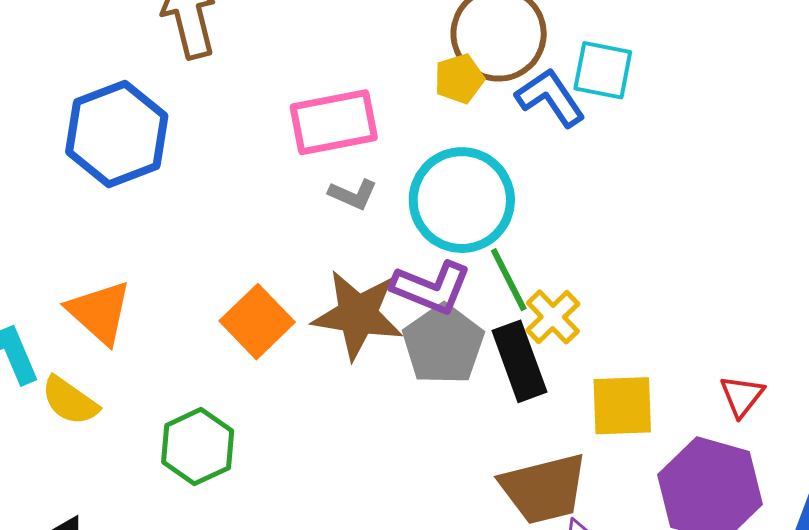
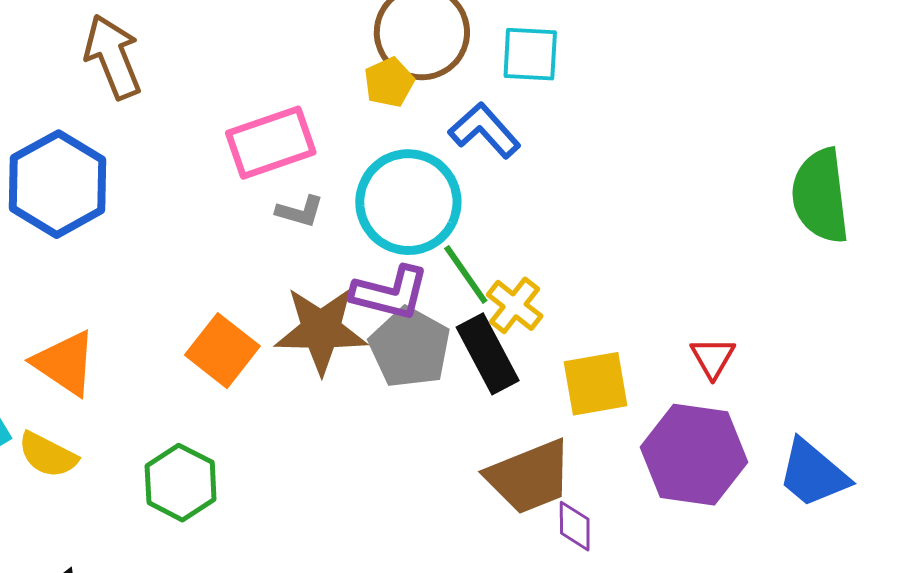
blue L-shape: (550, 98) -> (485, 130), moved

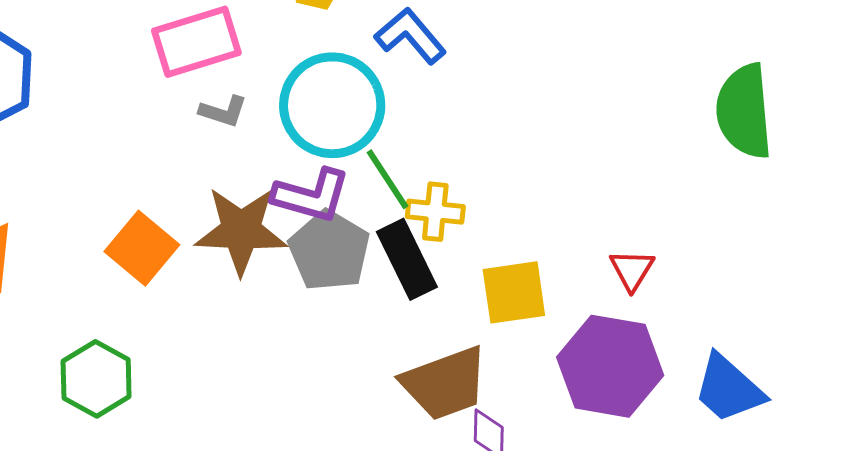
yellow cross: (515, 305) -> (435, 212), turned -34

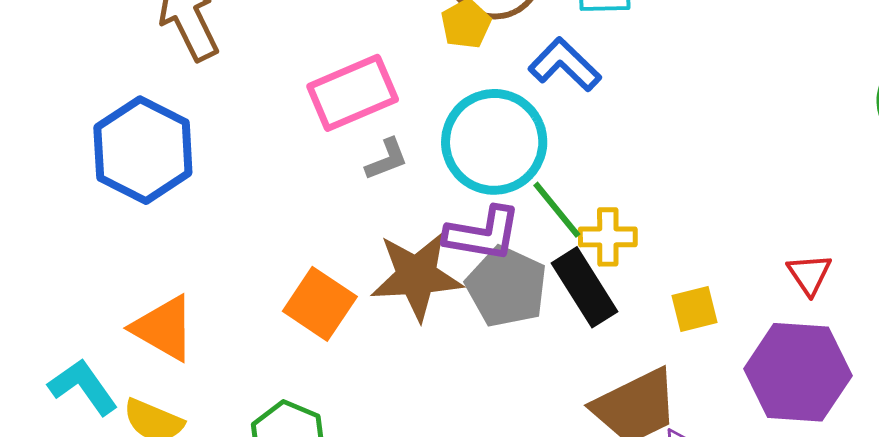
gray L-shape: (223, 111) -> (387, 159), turned -33
yellow square: (514, 292) -> (694, 309), size x0.7

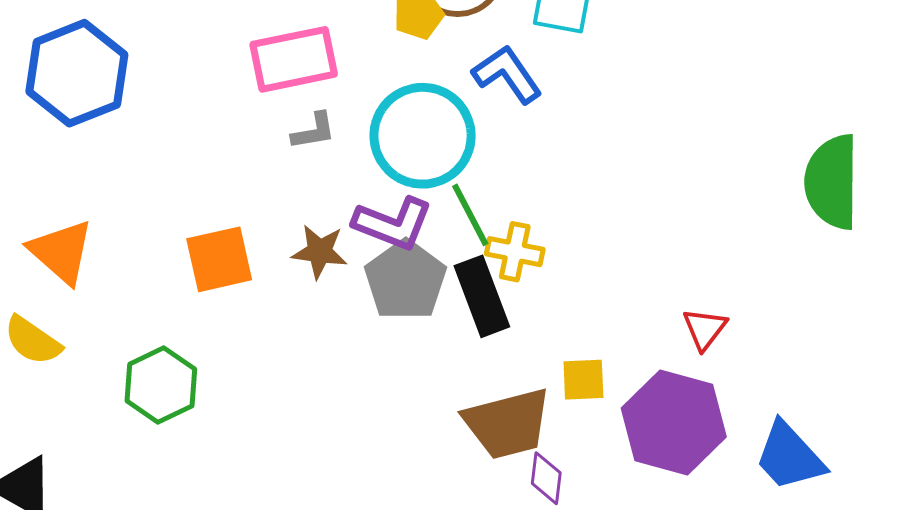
brown star: (417, 276) -> (320, 252), size x0.6
orange square: (320, 304) -> (219, 259), turned 32
yellow square: (694, 309) -> (583, 380), moved

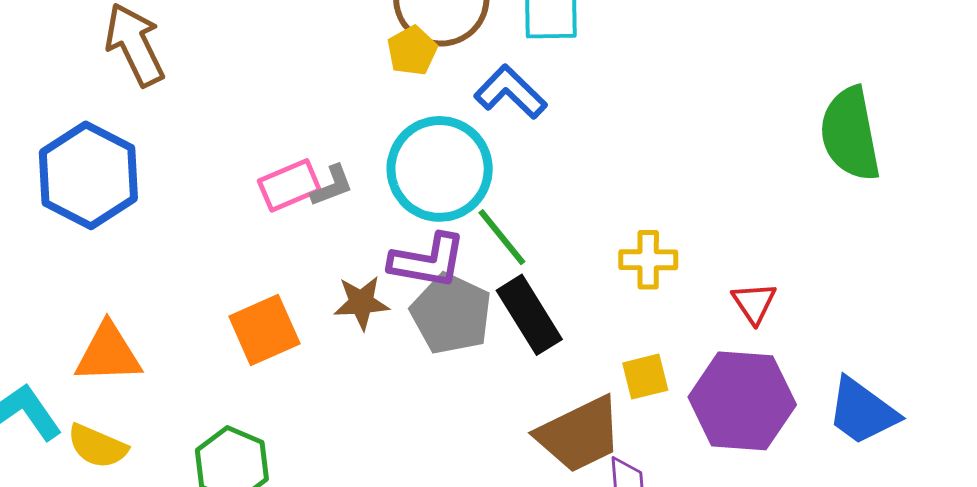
pink rectangle: (294, 59) -> (289, 185), moved, size x0.7
orange triangle: (61, 252) -> (108, 353), turned -32
yellow cross: (515, 252) -> (648, 260), moved

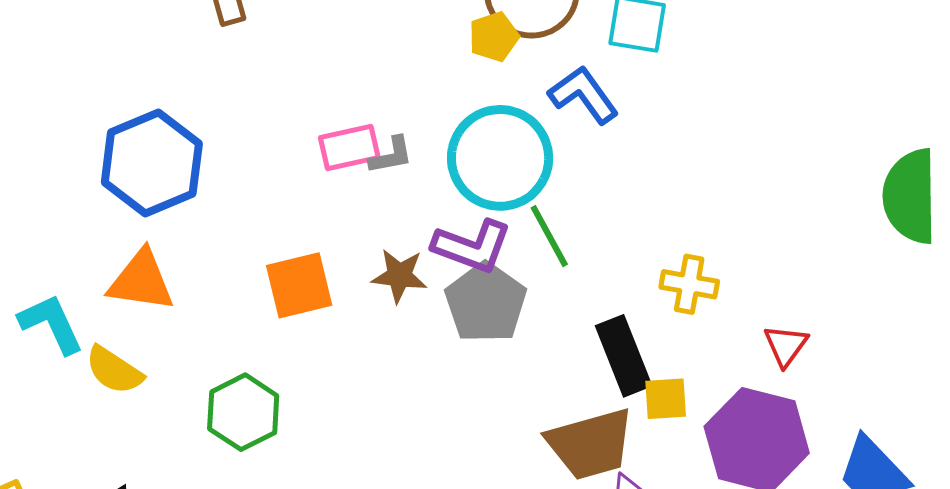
blue hexagon: (88, 175) -> (152, 163), moved
black rectangle: (529, 315) -> (624, 356), moved

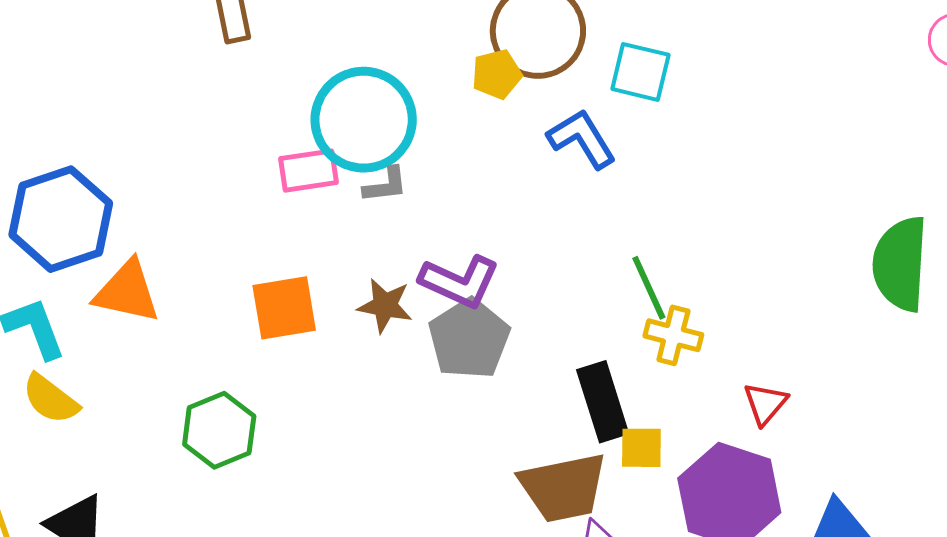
pink rectangle: (349, 148) -> (309, 171), moved
cyan circle: (500, 158) -> (364, 120), moved
blue hexagon: (152, 163) -> (61, 219), moved
green line: (549, 236) -> (649, 288), moved
yellow semicircle: (114, 370) -> (50, 399), moved

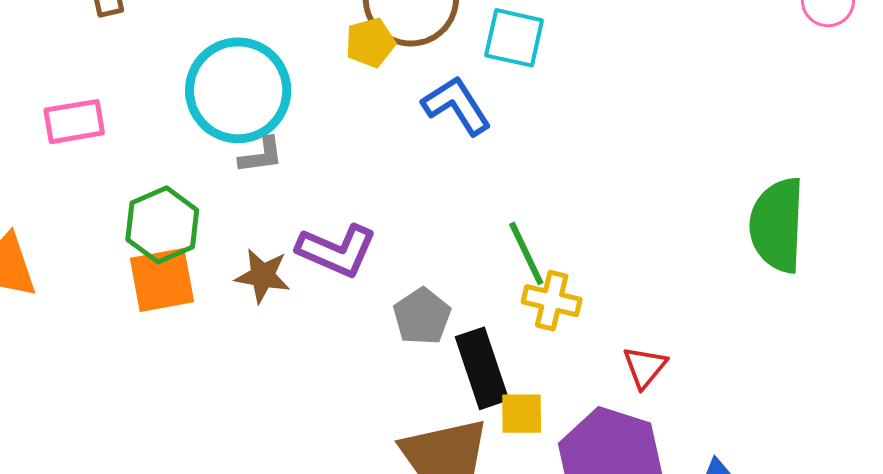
pink rectangle: (309, 171) -> (74, 122), moved
gray pentagon: (469, 339) -> (422, 316), moved, size x0.7
green hexagon: (219, 430) -> (162, 225), moved

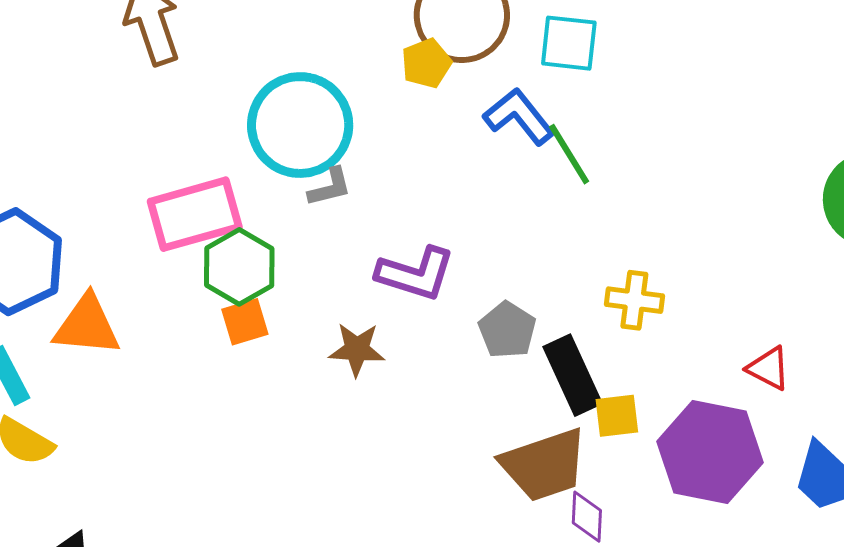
pink rectangle: (74, 122) -> (195, 214), moved, size x1.5
green line: (526, 253) -> (569, 154), moved
brown star: (263, 276) -> (357, 349), moved
orange square: (162, 280) -> (245, 322), size x0.7
red triangle: (645, 367) -> (769, 368), moved, turned -36

